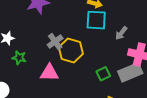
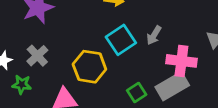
cyan square: (96, 20) -> (121, 40), moved, turned -30
gray cross: (55, 42) -> (37, 56), moved

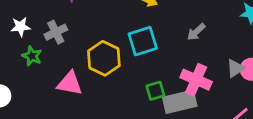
gray arrow: (154, 35) -> (196, 32), moved
green square: (137, 92) -> (155, 91), moved

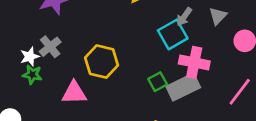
white star: (21, 27) -> (30, 57), moved
cyan square: (143, 41) -> (173, 34), moved
gray triangle: (235, 68) -> (218, 16), moved

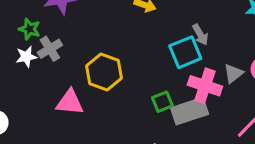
gray triangle: (218, 16) -> (233, 74), moved
gray arrow: (184, 17) -> (200, 35), turned -72
green star: (32, 75) -> (29, 29), moved

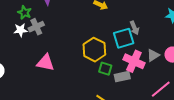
yellow hexagon: (104, 72) -> (94, 50), moved
green square: (162, 102) -> (105, 69), turned 32
gray rectangle: (190, 111) -> (122, 77), size x0.7

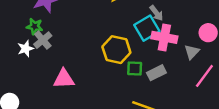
green star: (24, 12) -> (35, 26), moved
gray triangle: (153, 55) -> (192, 52), moved
pink cross: (134, 61) -> (164, 37), moved

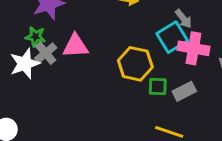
white star: (26, 49) -> (25, 64), size x1.5
pink triangle: (64, 79) -> (76, 46), moved

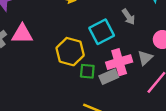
gray arrow: (184, 19) -> (129, 17), moved
pink cross: (193, 48) -> (119, 62), moved, turned -30

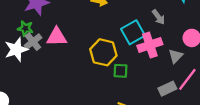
pink cross: (119, 62) -> (150, 45), moved
gray rectangle: (109, 77) -> (167, 89), moved

